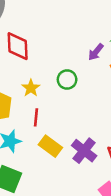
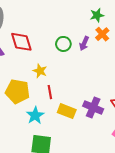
purple arrow: (96, 52) -> (84, 43), moved
green circle: (67, 80) -> (63, 44), moved

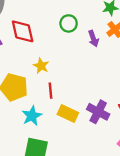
purple arrow: (84, 43) -> (93, 39), turned -48
green circle: (63, 44) -> (69, 23), moved

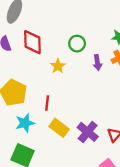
yellow star: (41, 66) -> (58, 66), moved

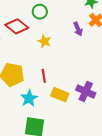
red diamond: (32, 42) -> (17, 26), turned -35
green circle: (77, 44) -> (40, 12), moved

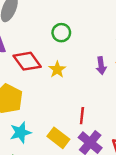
red diamond: (17, 26) -> (27, 61), moved
red line: (44, 76) -> (82, 116), moved

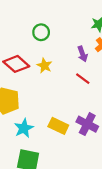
red line: (82, 116) -> (83, 79), moved, turned -48

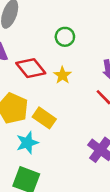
yellow rectangle: (58, 126) -> (44, 118), moved

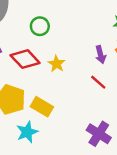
green circle: (65, 37) -> (40, 26), moved

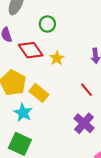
red line: (98, 82) -> (86, 90), moved
cyan star: (27, 132) -> (23, 113), turned -30

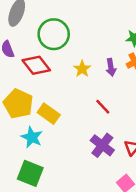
green circle: (47, 24) -> (54, 34), size x1.6
yellow star: (57, 58) -> (82, 69), moved

